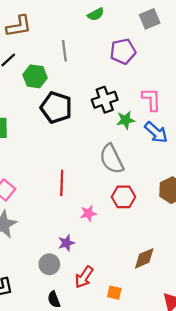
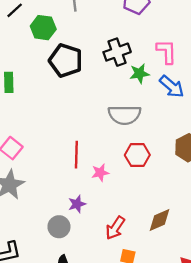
gray semicircle: (112, 159) -> (125, 115), turned -64
red line: (62, 183) -> (76, 155), moved
red arrow: (84, 277) -> (115, 228), moved

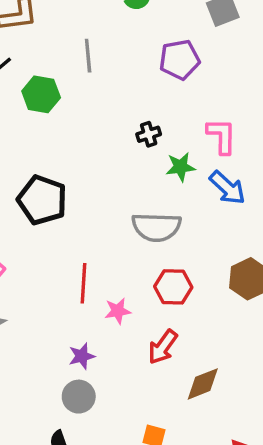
black cross: (117, 52) -> (149, 134), size x0.6
black pentagon: (66, 61) -> (42, 200), moved
gray circle: (59, 227) -> (79, 397), moved
red arrow: (115, 228) -> (163, 347), moved

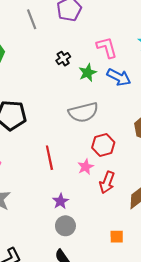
gray line: (88, 56) -> (32, 19), moved
pink star: (118, 311) -> (86, 167), moved

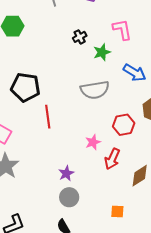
blue arrow: (119, 77) -> (135, 73), moved
red hexagon: (103, 145) -> (124, 125), moved
red line: (49, 158) -> (48, 117), moved

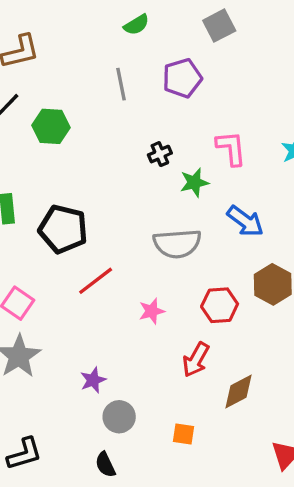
red line: (48, 117) -> (96, 281), turned 55
pink star: (93, 142) -> (152, 311), moved
purple star: (66, 173) -> (93, 380), moved
orange square: (117, 212) -> (183, 434), moved

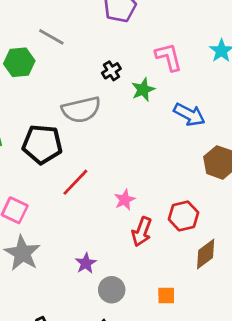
gray line: (121, 84) -> (51, 37), moved, turned -40
gray semicircle: (177, 244) -> (81, 110), moved
red hexagon: (220, 305) -> (184, 216), moved
red arrow: (196, 360) -> (142, 232), moved

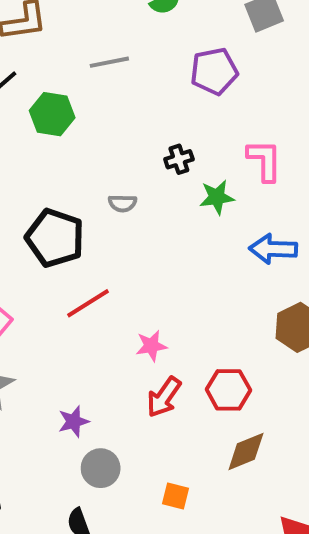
gray line: (51, 37) -> (109, 62), moved, turned -55
gray semicircle: (81, 110) -> (122, 203), size x0.5
blue arrow: (189, 115) -> (273, 249), turned 140

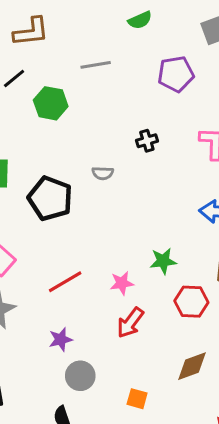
green star: (217, 197) -> (163, 261), moved
red line: (88, 303) -> (65, 282), moved
red hexagon: (228, 390) -> (191, 302), moved

